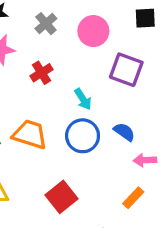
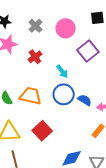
purple square: (126, 70) -> (88, 51), turned 35
blue semicircle: (124, 132) -> (85, 100), moved
red square: (61, 197) -> (42, 131), moved

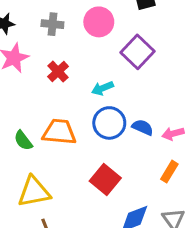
gray cross: (35, 26) -> (52, 24), turned -32
cyan arrow: (62, 71) -> (103, 88), turned 112
red square: (42, 131) -> (105, 180), moved

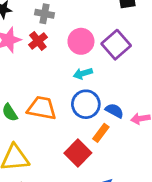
pink circle: (99, 22) -> (81, 41), moved
red cross: (58, 72) -> (38, 41), moved
orange rectangle: (169, 172) -> (101, 133), moved

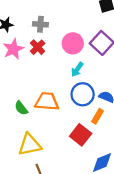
cyan arrow: (83, 73) -> (77, 69), turned -32

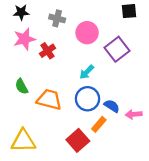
pink circle: (73, 43) -> (87, 33), moved
red cross: (38, 47) -> (47, 51), moved
green semicircle: (21, 108) -> (22, 86), moved

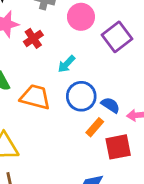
cyan arrow: (87, 72) -> (66, 64), moved
red square: (78, 140) -> (118, 147), moved, turned 30

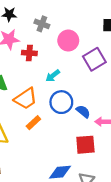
red cross: (33, 38) -> (29, 53), turned 32
orange trapezoid: (35, 97) -> (26, 99), turned 125
orange rectangle: (95, 127) -> (33, 123), moved

